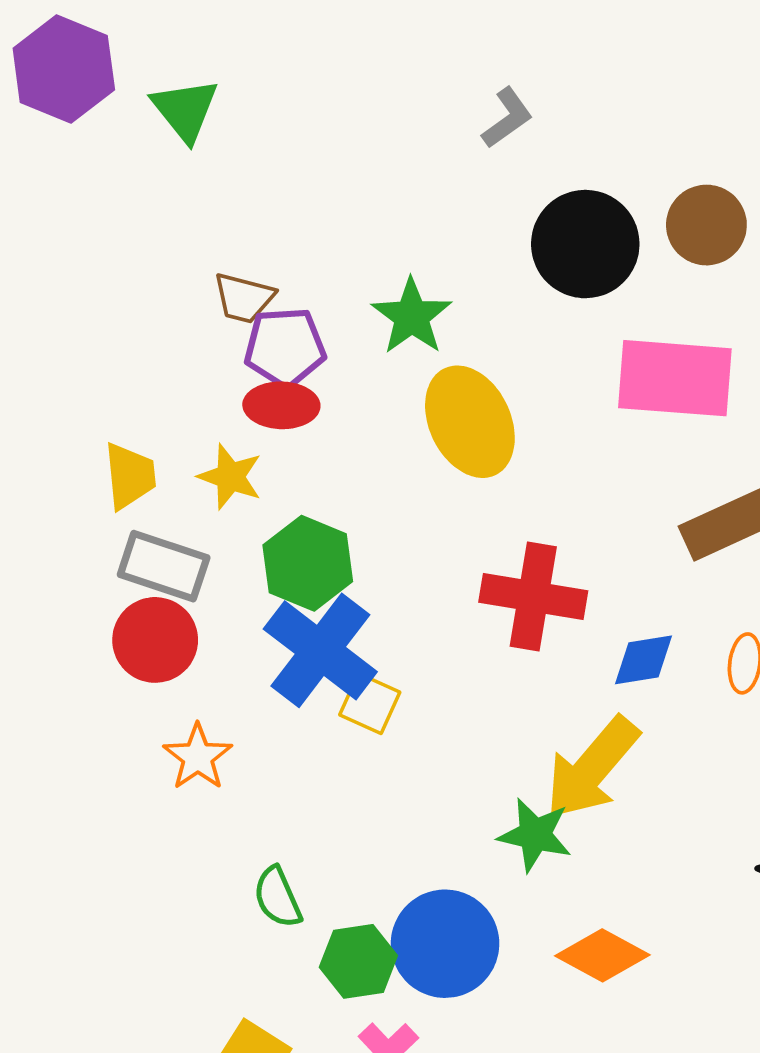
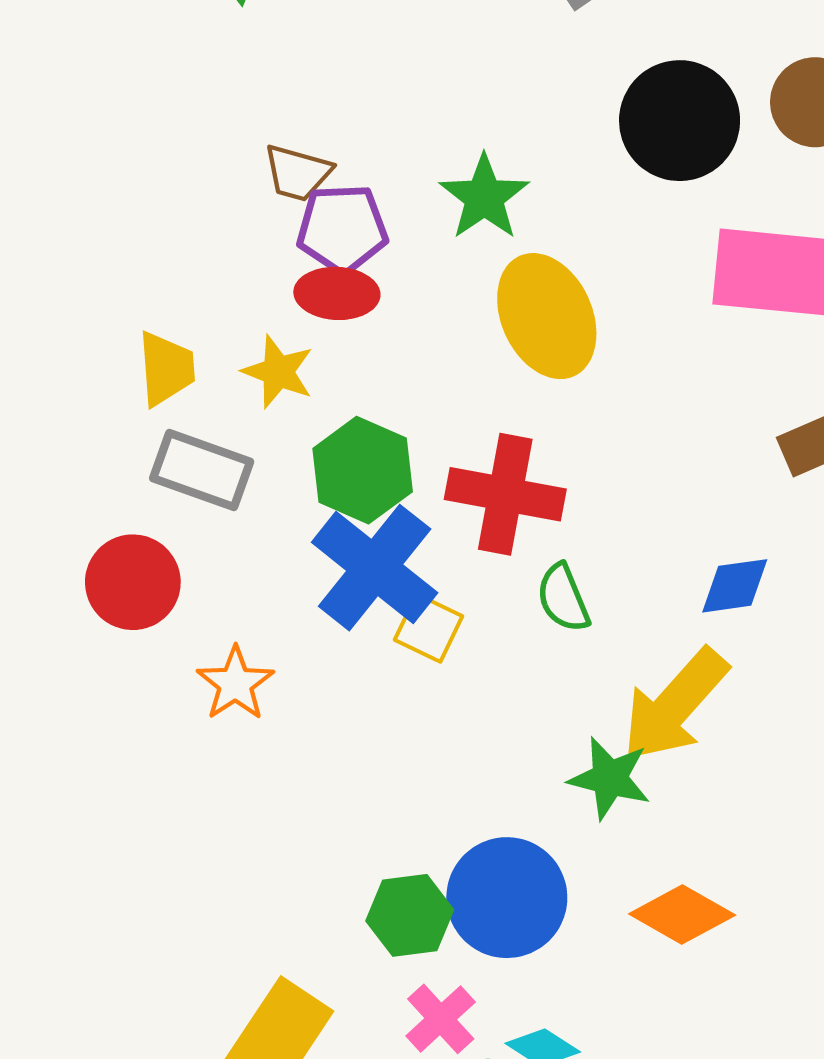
red cross: (533, 597) -> (505, 494), moved
red circle: (155, 640) -> (133, 582), moved
green semicircle: (278, 897) -> (563, 598), moved

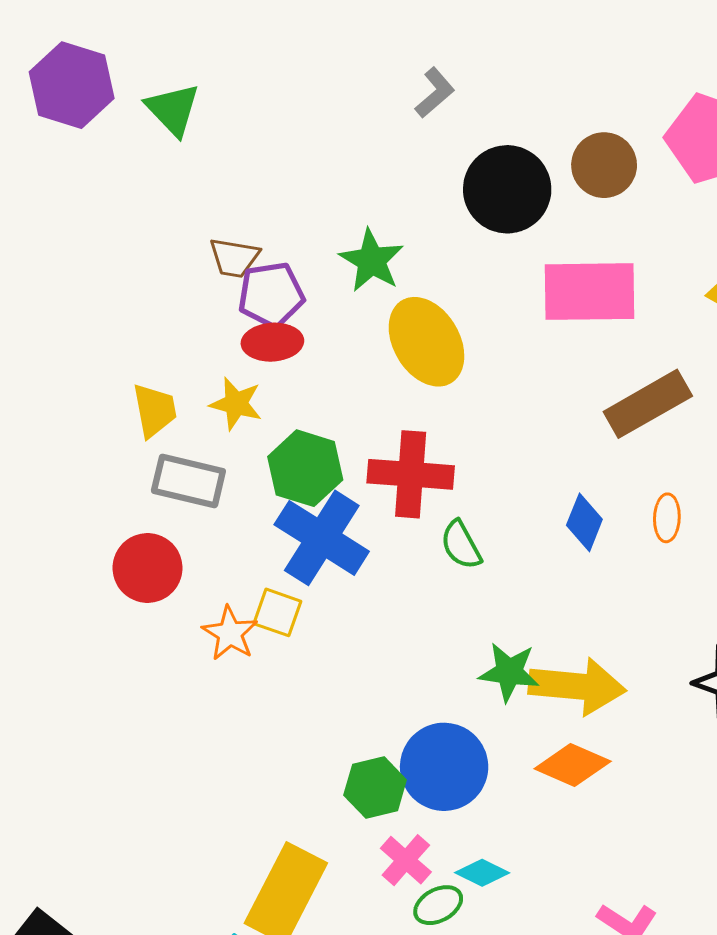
blue diamond: (735, 586) -> (584, 522), turned -54
yellow square: (428, 628) -> (277, 612), moved
yellow arrow: (675, 705) -> (577, 686), moved, turned -120

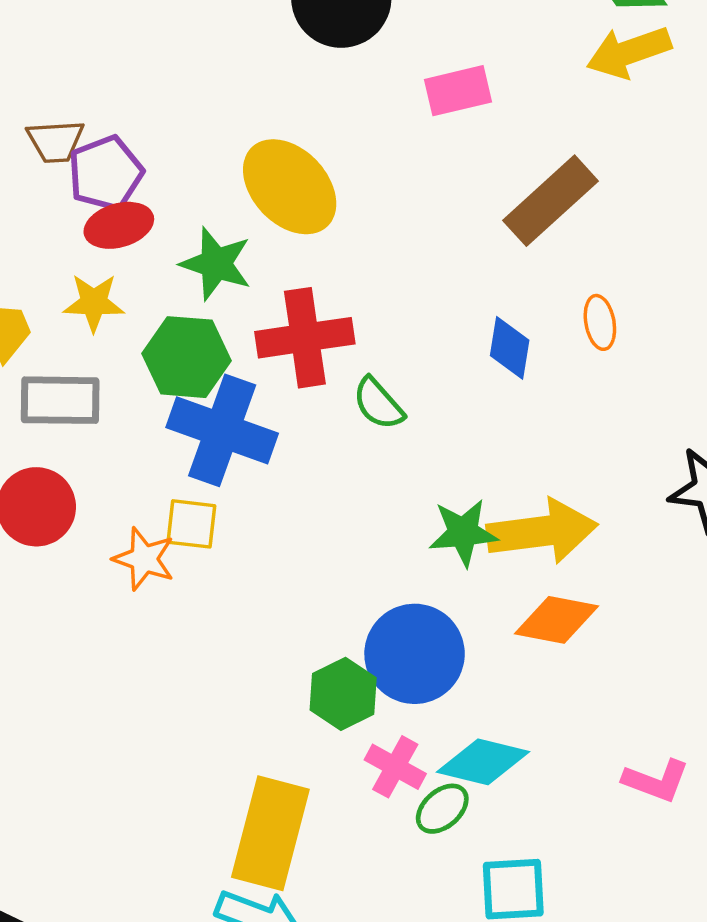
green star: (372, 261) -> (216, 264), moved
pink rectangle: (590, 292) -> (458, 91), size x0.6
cyan diamond: (482, 873) -> (483, 762), size x1.5

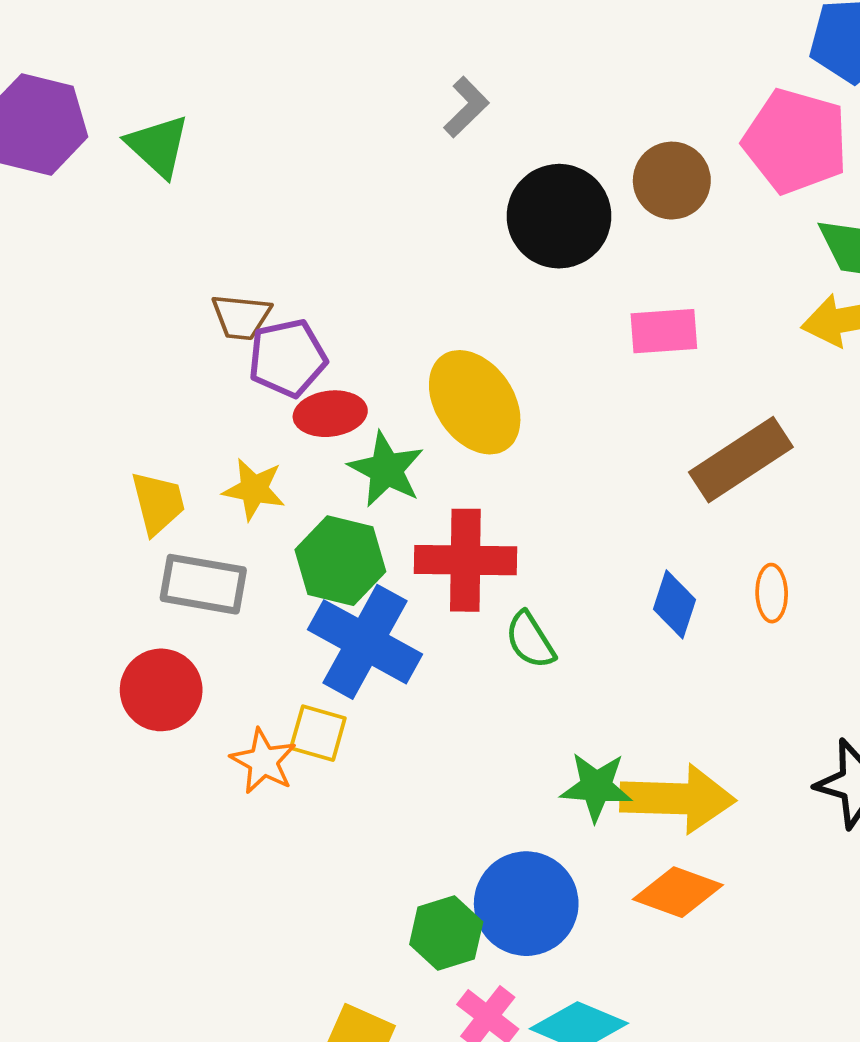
red ellipse: (119, 225) -> (330, 414), moved

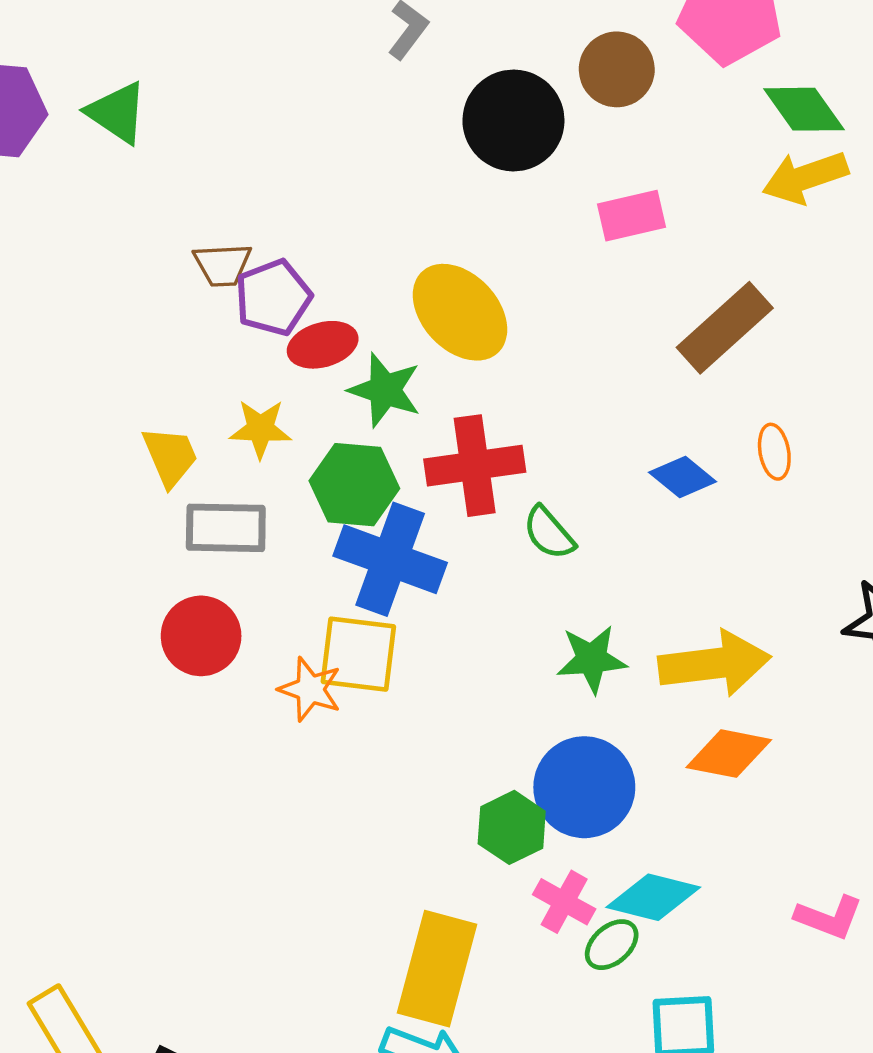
blue diamond: (675, 604) -> (683, 477), turned -60
yellow square: (318, 733) -> (358, 654), size x1.5
green star: (596, 787) -> (592, 659), moved

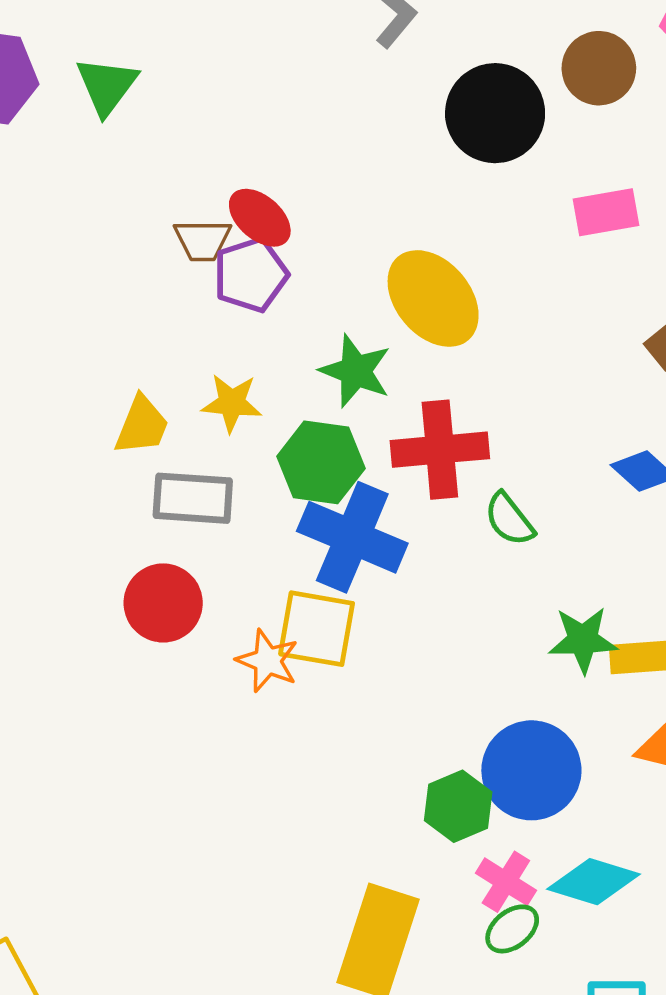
green triangle: (117, 113) -> (107, 86), turned 30
red ellipse: (323, 345) -> (260, 218), moved, turned 54
yellow trapezoid: (170, 456) -> (142, 425), turned 42
green star: (592, 659) -> (583, 640), moved
green ellipse: (612, 945) -> (512, 929), moved

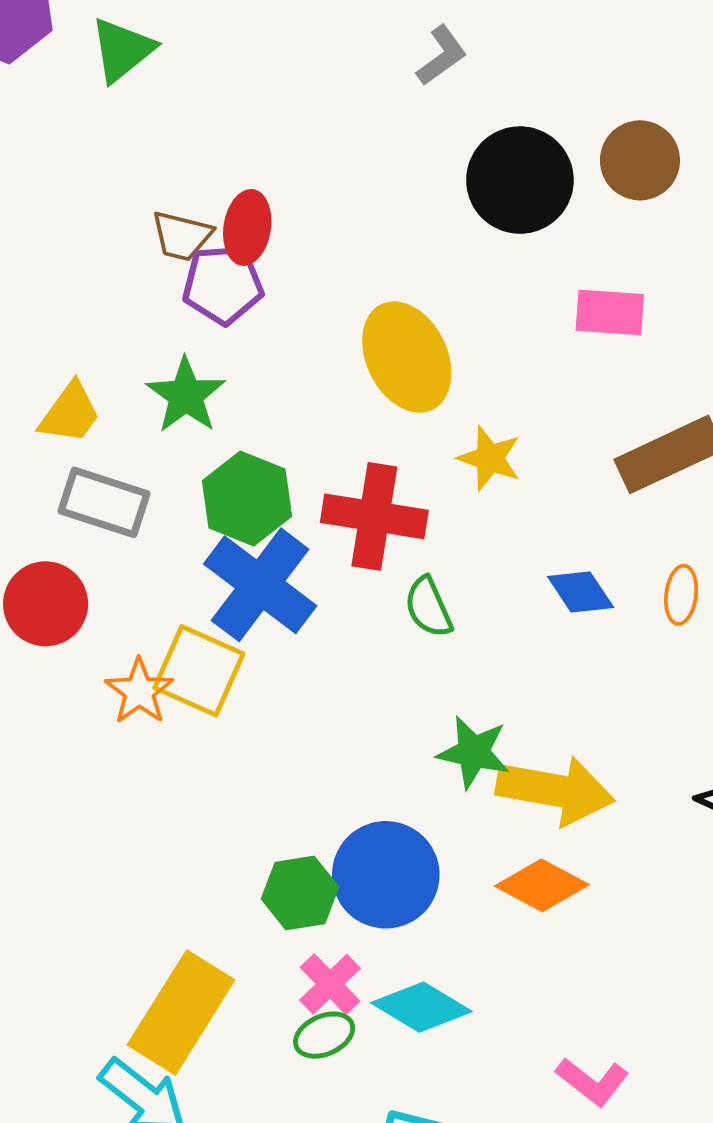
red ellipse: (260, 218) -> (247, 227), turned 44
green star: (356, 371) -> (186, 395), moved
yellow star: (232, 403) -> (490, 458), moved

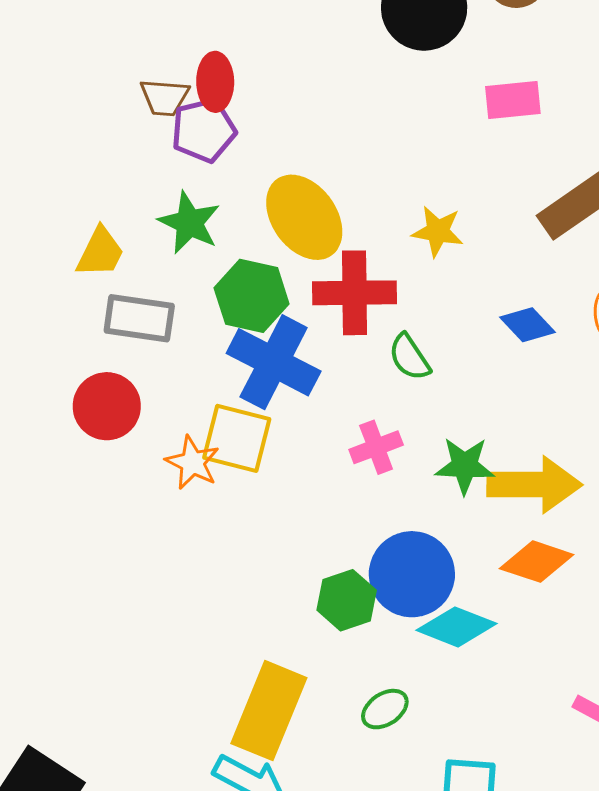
yellow ellipse: (407, 357) -> (304, 217), moved
pink cross: (330, 984) -> (376, 447), moved, turned 33
cyan diamond: (421, 1007) -> (456, 627), moved

